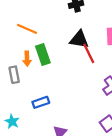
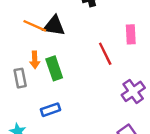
black triangle: (79, 40) -> (54, 26), moved
green rectangle: (43, 54) -> (54, 68), moved

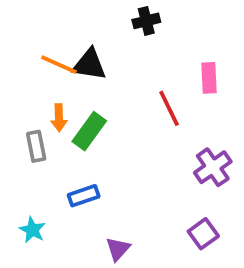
green rectangle: (54, 68) -> (89, 131), turned 55

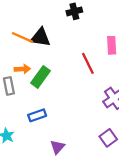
orange arrow: (59, 118) -> (22, 69), turned -91

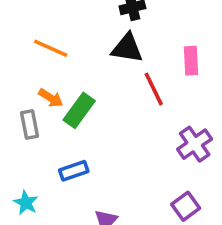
black triangle: (40, 37) -> (127, 48), moved
orange arrow: (22, 69) -> (51, 98), turned 35

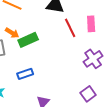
pink rectangle: (191, 61) -> (91, 24), moved
green rectangle: (79, 110) -> (28, 40), turned 30

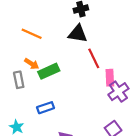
pink rectangle: (91, 24) -> (110, 78), moved

